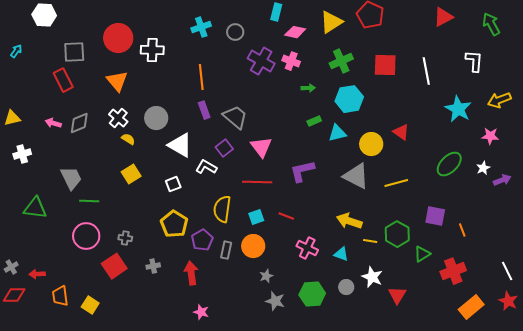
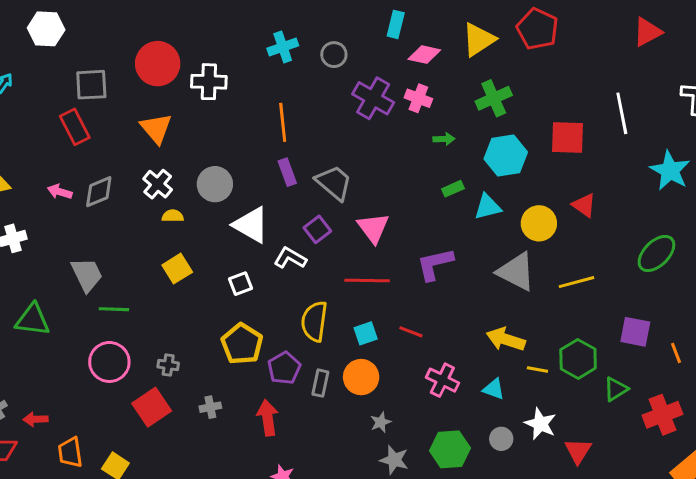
red square: (385, 65) -> (568, 137), moved
yellow semicircle: (128, 139) -> (173, 216), turned -32

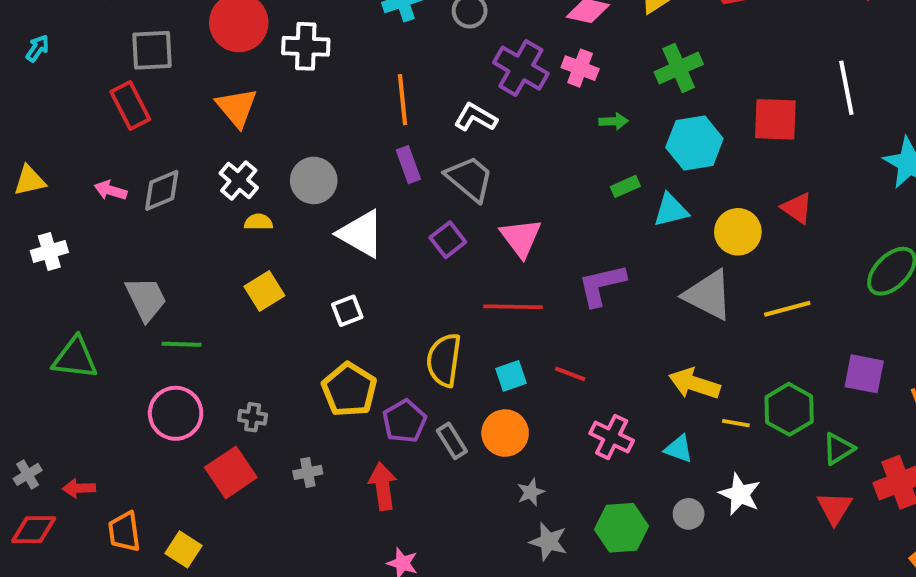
white L-shape: (290, 258) -> (475, 117), moved
gray rectangle: (320, 383) -> (452, 441), turned -44
red triangle: (578, 451) -> (835, 508), moved

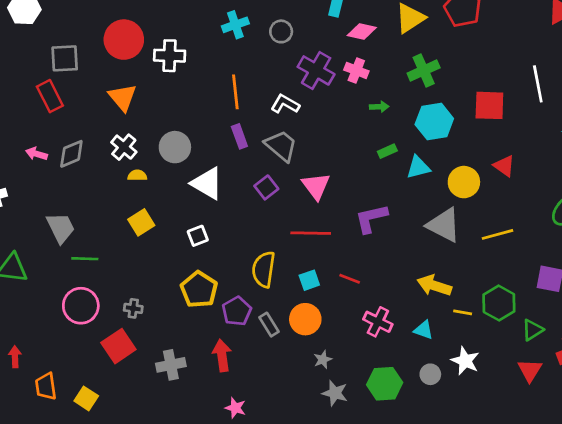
gray cross: (308, 472) -> (171, 365), moved, size x1.5
red arrow: (79, 488) -> (15, 357), turned 90

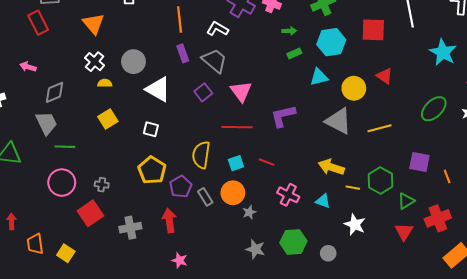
green rectangle: (387, 151) -> (294, 53), moved
gray diamond: (71, 154) -> (55, 92), moved
white square: (198, 236) -> (151, 129), turned 35
gray star: (323, 359) -> (249, 212), moved
gray circle: (430, 374) -> (328, 253), moved

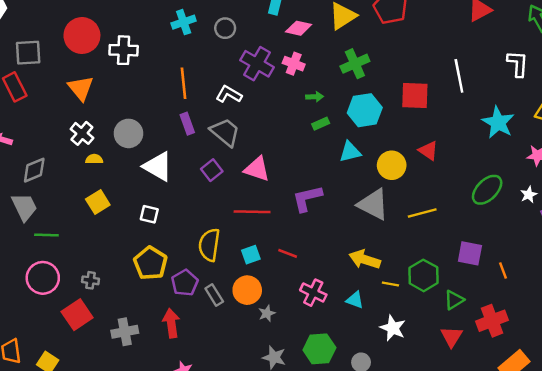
pink triangle: (241, 91) -> (257, 169), turned -35

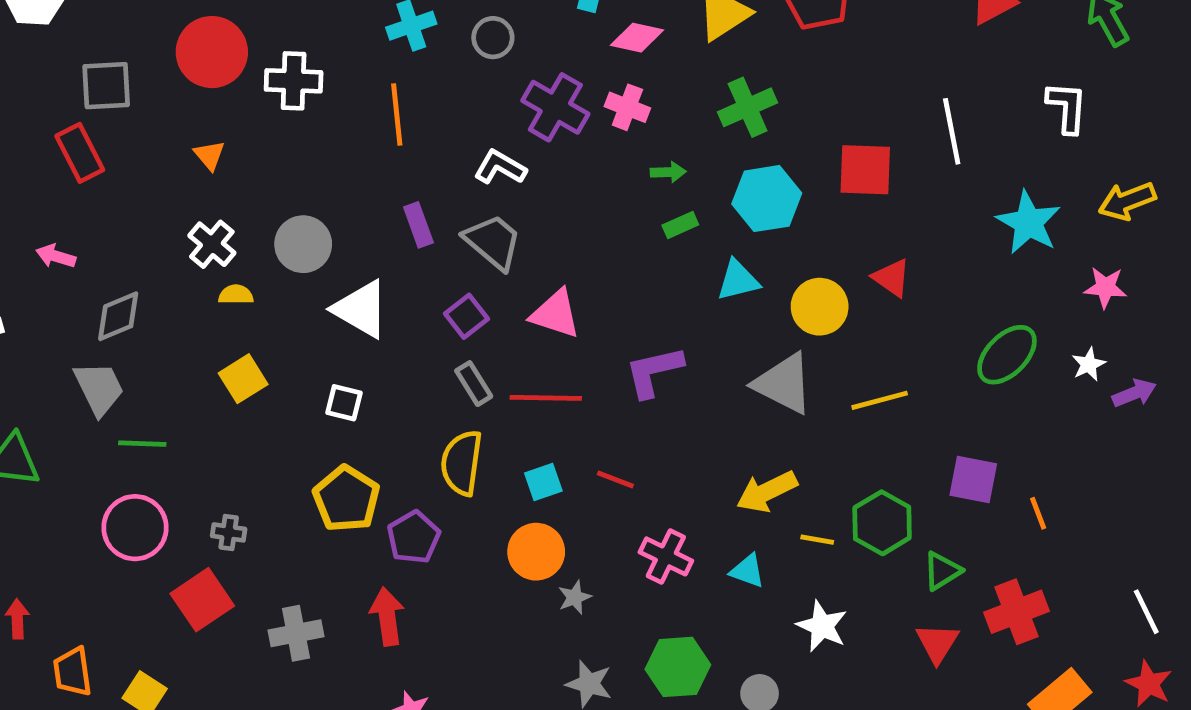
orange line: (184, 83) -> (397, 114), moved
orange triangle: (81, 88) -> (209, 155), size x0.6
yellow arrow: (365, 260) -> (767, 492), turned -44
gray rectangle: (214, 295) -> (474, 384), moved

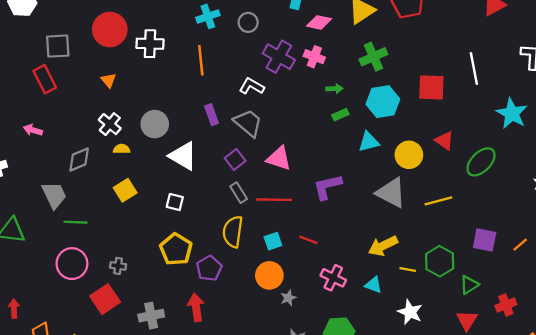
gray diamond: (118, 316) -> (79, 160), moved
green ellipse: (1007, 355) -> (481, 162), moved
orange line: (1038, 513) -> (520, 245), moved, turned 70
red cross: (1017, 612) -> (506, 305), size x0.7

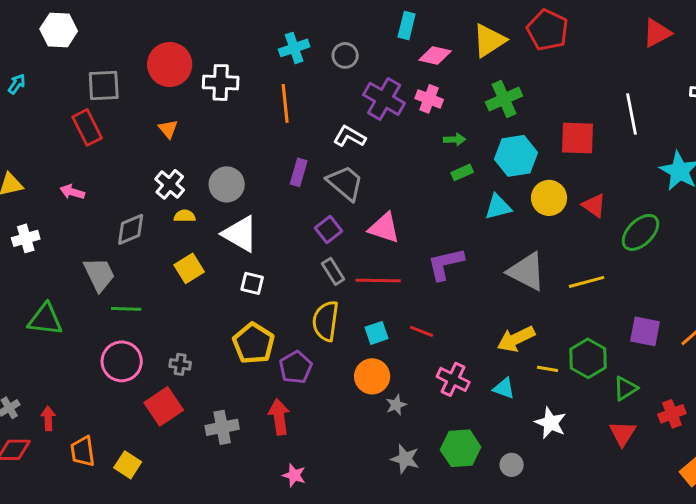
purple rectangle: (211, 115) -> (299, 172), turned 36
yellow circle: (409, 155) -> (549, 198), moved
white triangle: (183, 156) -> (240, 234), moved

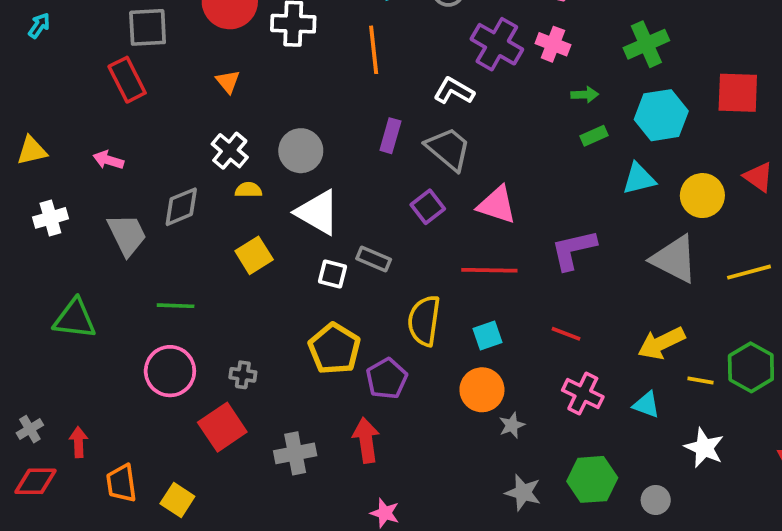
yellow circle: (549, 198) -> (702, 196), moved
gray rectangle: (333, 271) -> (374, 259), moved, turned -35
gray trapezoid: (99, 274) -> (127, 235), moved
red line: (422, 331) -> (566, 334), moved

